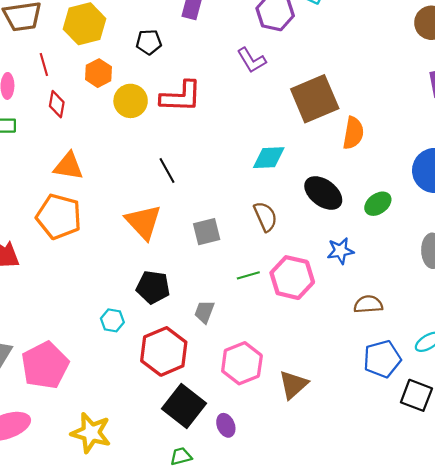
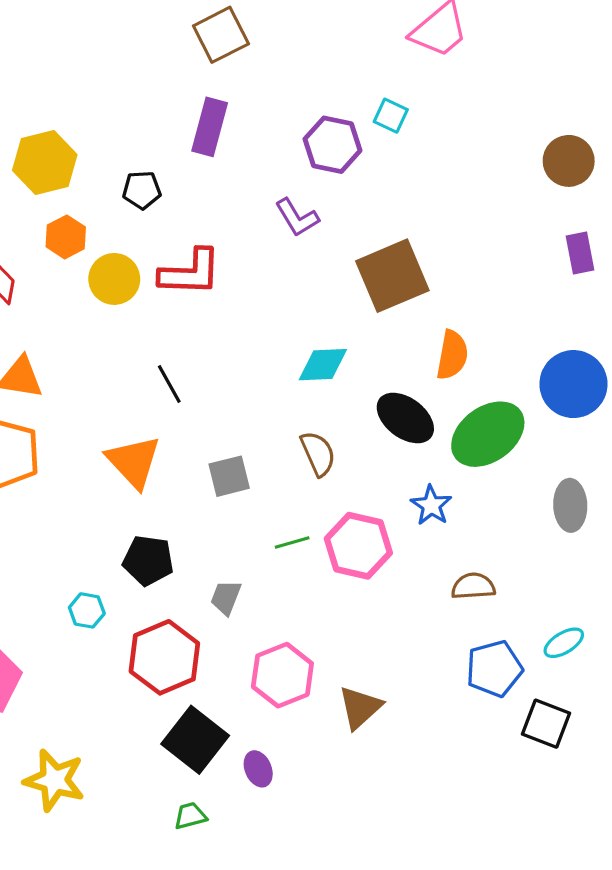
orange semicircle: (353, 133) -> (452, 355), moved
green ellipse: (378, 204) -> (488, 434), size x1.8
blue star: (340, 251) -> (431, 505), turned -30

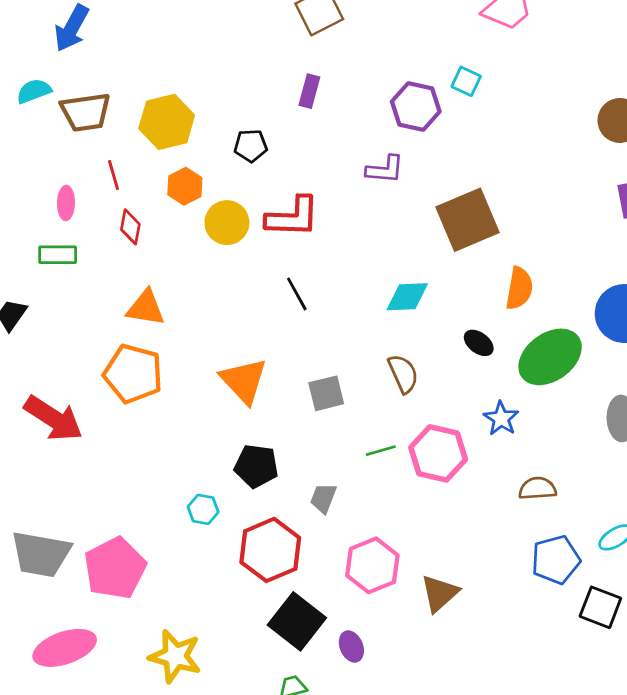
purple rectangle: (210, 127) -> (309, 91), size x0.7
purple L-shape: (297, 217) -> (385, 169), turned -54
black line: (169, 384) -> (297, 294), moved
black ellipse: (405, 418) -> (479, 343), size x0.6

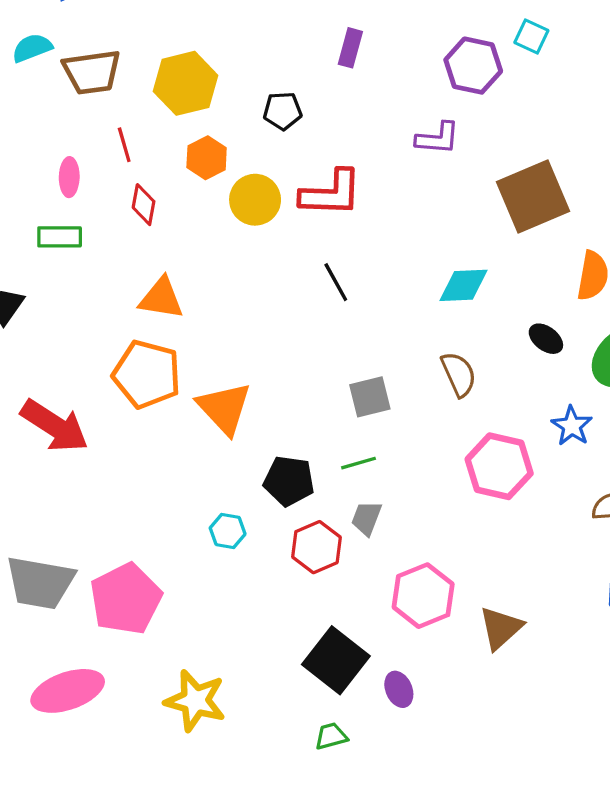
orange triangle: (244, 381) -> (224, 408), moved
green line: (381, 451) -> (358, 463), moved
red hexagon: (270, 550) -> (316, 547), moved, size x0.7

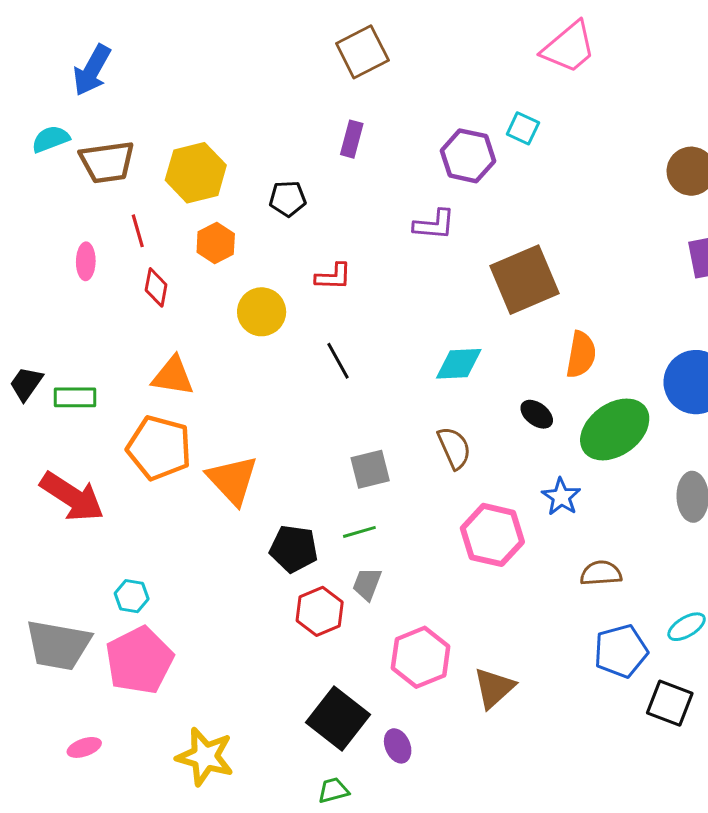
red L-shape: (331, 193) -> (333, 277), size x0.6
yellow circle: (255, 200) -> (262, 312), moved
green rectangle: (60, 237) -> (75, 397), moved
cyan hexagon: (228, 531) -> (132, 596), moved
pink ellipse: (68, 691) -> (84, 747), size x0.5

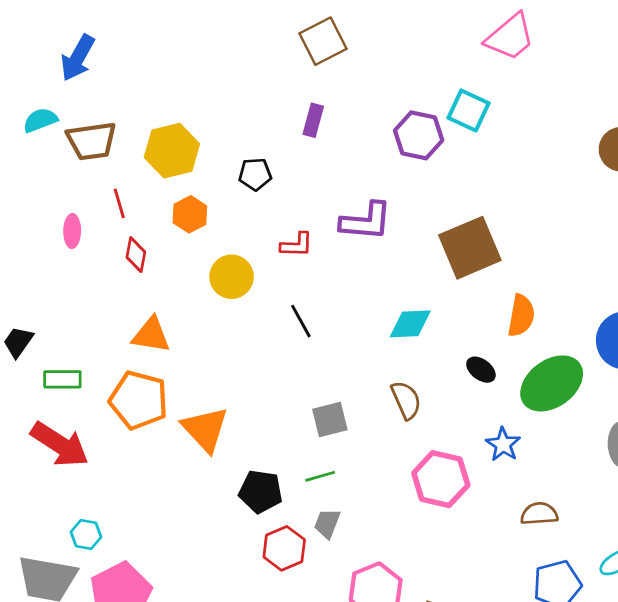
cyan square: (523, 128) -> (468, 110), size x1.4
purple L-shape: (434, 225) -> (366, 221), moved, size x1.4
green rectangle: (75, 397) -> (62, 379), moved
cyan hexagon: (132, 596) -> (86, 534), moved

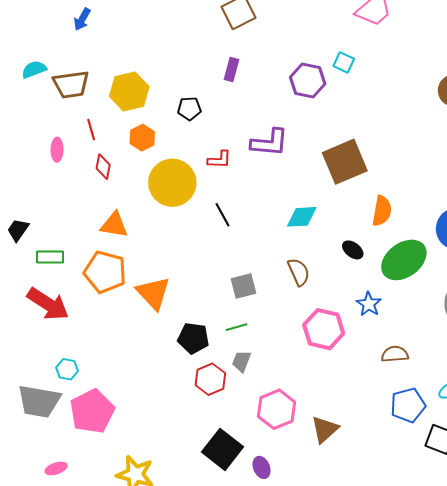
blue arrow: (78, 58) -> (82, 19), moved, size x0.7
cyan square: (468, 110) -> (344, 62), size x0.7
yellow circle: (232, 277) -> (172, 183), size x1.5

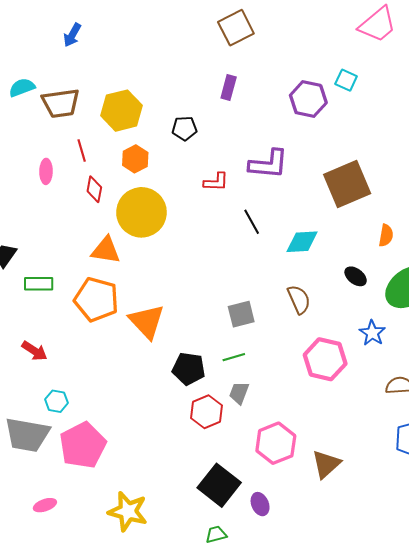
yellow circle: (172, 183) -> (141, 212), moved
orange semicircle: (382, 211) -> (386, 235), size x0.7
black line: (222, 215) -> (252, 222), moved
red arrow: (48, 304) -> (34, 351), moved, size x0.6

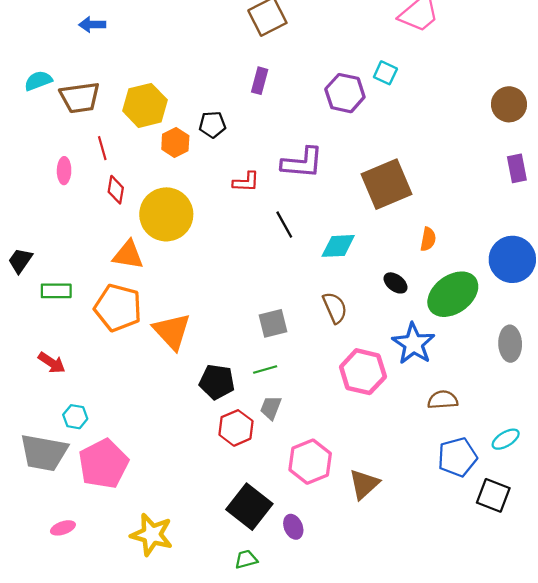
blue arrow: (72, 35) -> (92, 25), turned 60
orange hexagon: (135, 159) -> (175, 143), moved
blue star: (372, 333) -> (413, 344), size x1.5

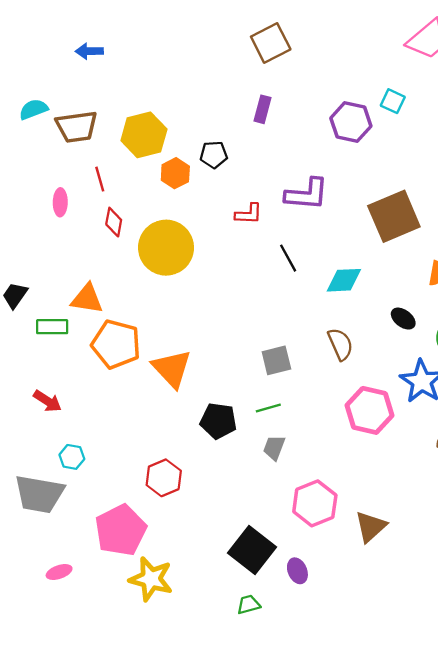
orange triangle: (128, 255) -> (87, 299), moved
red hexagon: (236, 428) -> (164, 478), moved
pink pentagon: (103, 464) -> (121, 530), moved

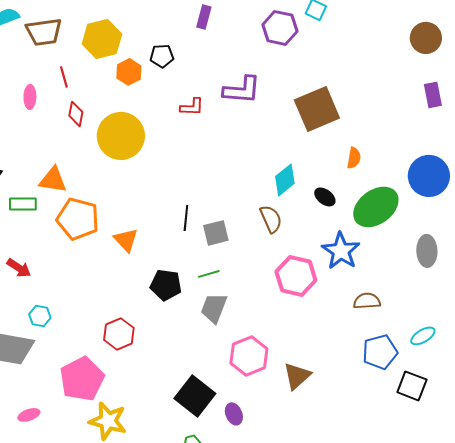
black line: (288, 258) -> (186, 218), moved, turned 35
cyan diamond: (344, 280) -> (285, 180), moved, turned -36
orange triangle: (172, 369) -> (126, 240), size x0.7
gray trapezoid: (274, 448) -> (214, 308), size x1.4

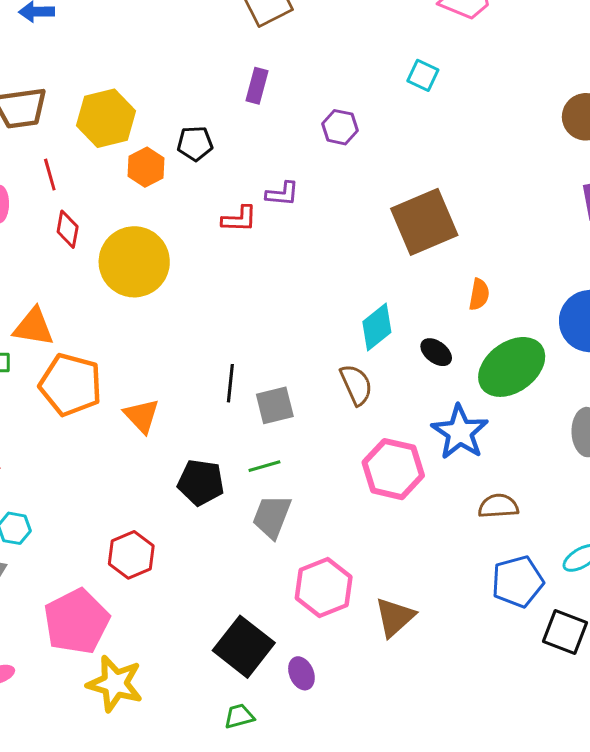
purple hexagon: (280, 28) -> (340, 127), moved, size x0.7
purple L-shape: (242, 90) -> (282, 194), moved, size x0.6

